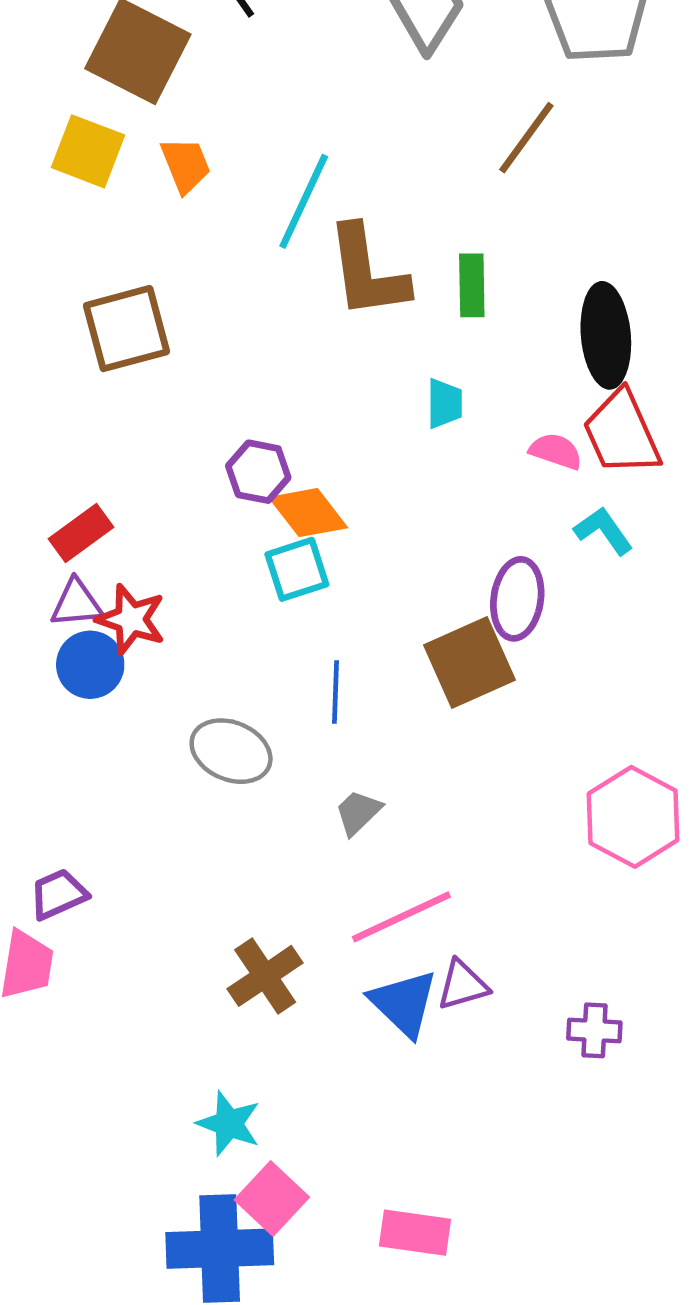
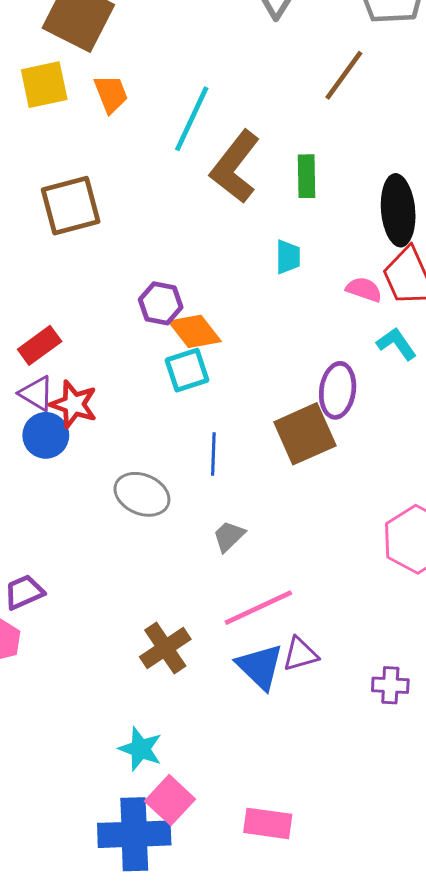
yellow square: (88, 151) -> (44, 85), turned -33
brown L-shape: (367, 272) -> (235, 167), turned 46
purple triangle: (77, 603) -> (36, 393), turned 36

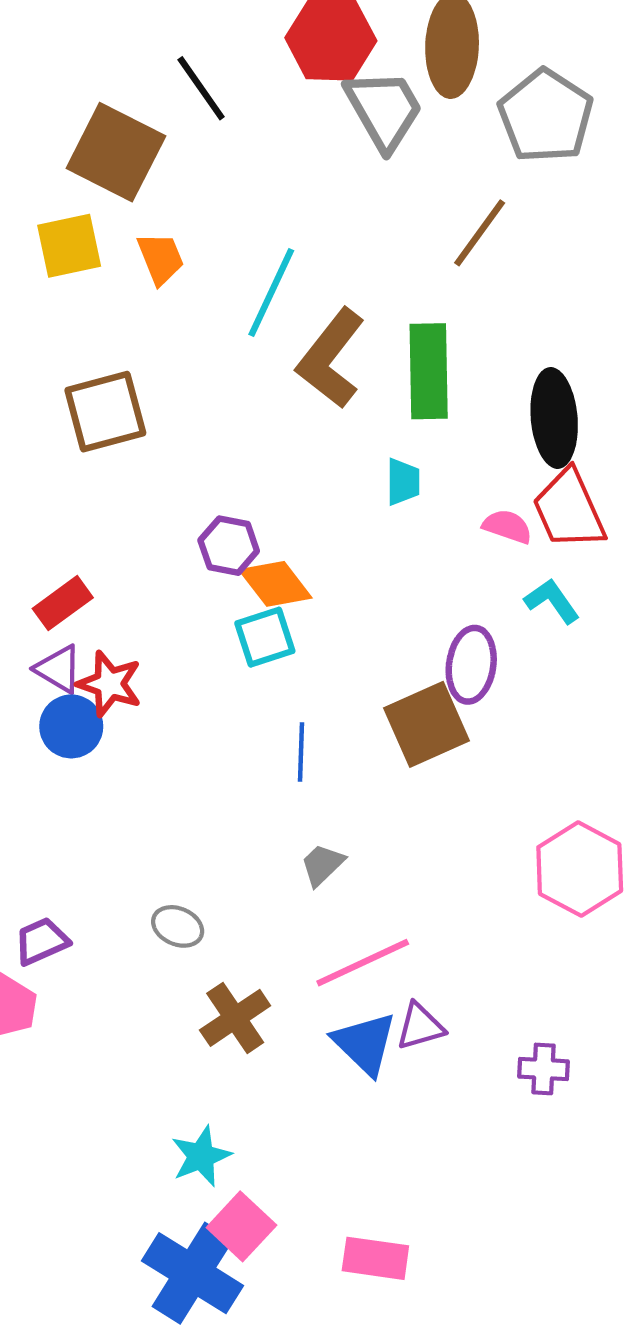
green rectangle: (307, 176) -> (429, 371), size x1.6
gray ellipse: (142, 494) -> (178, 926), moved, size x0.7
cyan star: (140, 749) -> (201, 1156), turned 30
blue cross: (134, 834) -> (193, 1273), turned 34

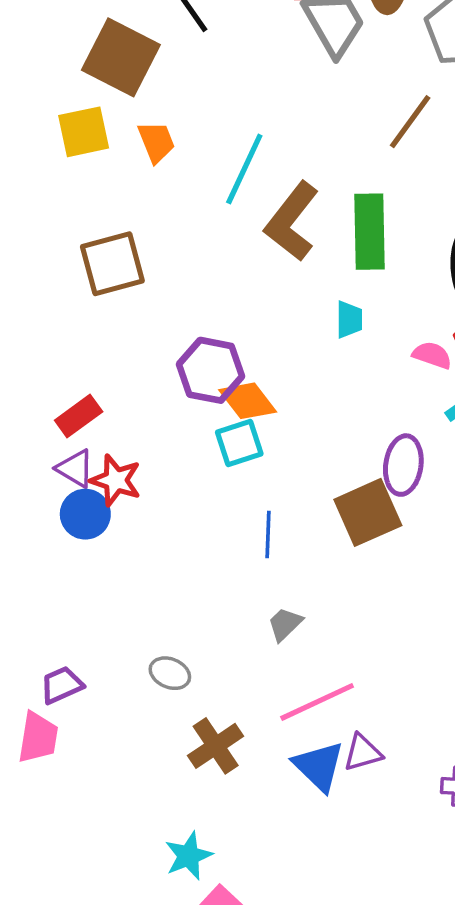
purple hexagon: (229, 546) -> (210, 370), size x1.4

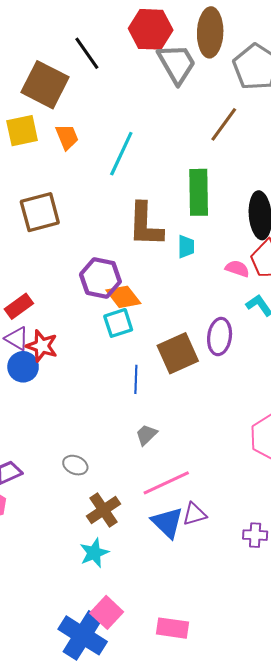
brown L-shape: (292, 221) -> (145, 225), moved, turned -36
brown square: (368, 512) -> (178, 353), moved
cyan star: (189, 856) -> (94, 553), moved

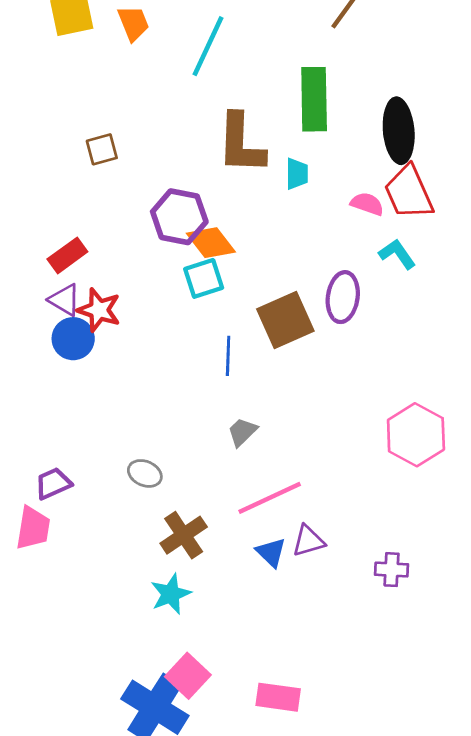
brown square: (40, 212) -> (102, 149), moved, size x0.6
blue triangle: (167, 523) -> (271, 552), size x0.7

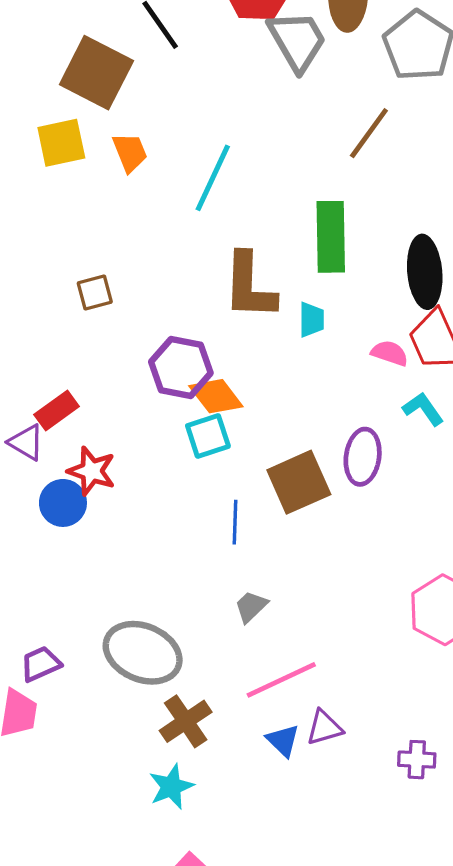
purple triangle: (65, 300) -> (26, 442), moved
gray ellipse: (145, 473) -> (143, 653), size x2.0

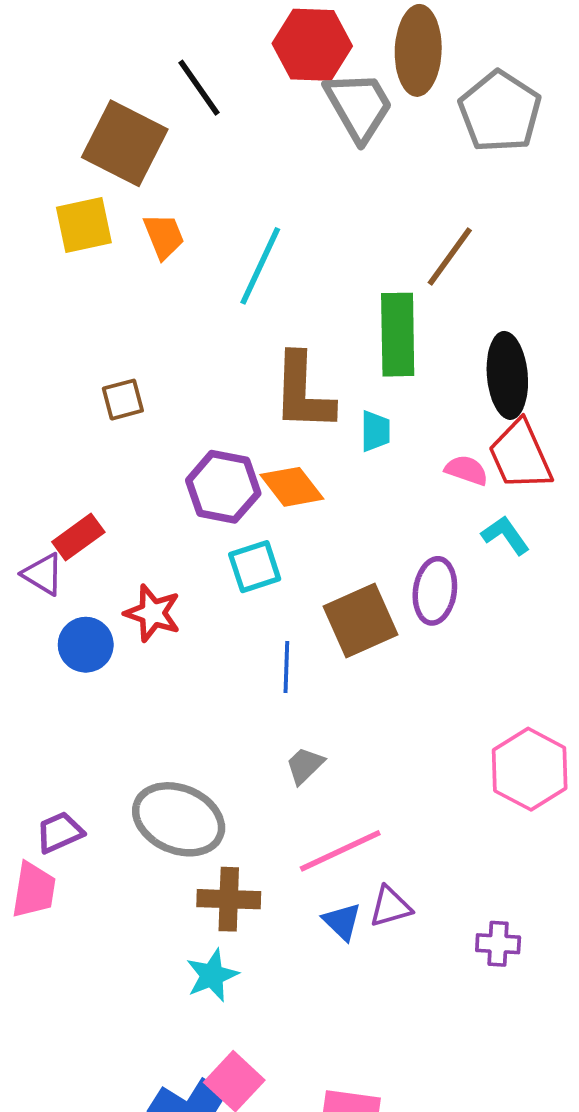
brown line: (369, 133) -> (450, 257), moved
orange diamond: (216, 396) -> (292, 487), moved
red star: (92, 471) -> (153, 613), moved
brown cross: (186, 721) -> (229, 899), turned 36

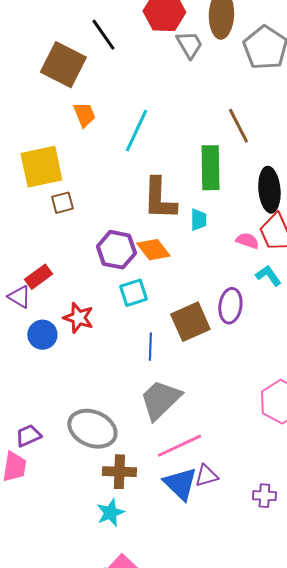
gray trapezoid: (359, 106) -> (189, 45), size x0.7
yellow square: (84, 225) -> (41, 167), moved, size x1.4
brown line: (450, 257) -> (238, 126), turned -63
gray trapezoid: (305, 765) -> (160, 400), size x2.0
blue triangle: (342, 921) -> (180, 484), size x1.6

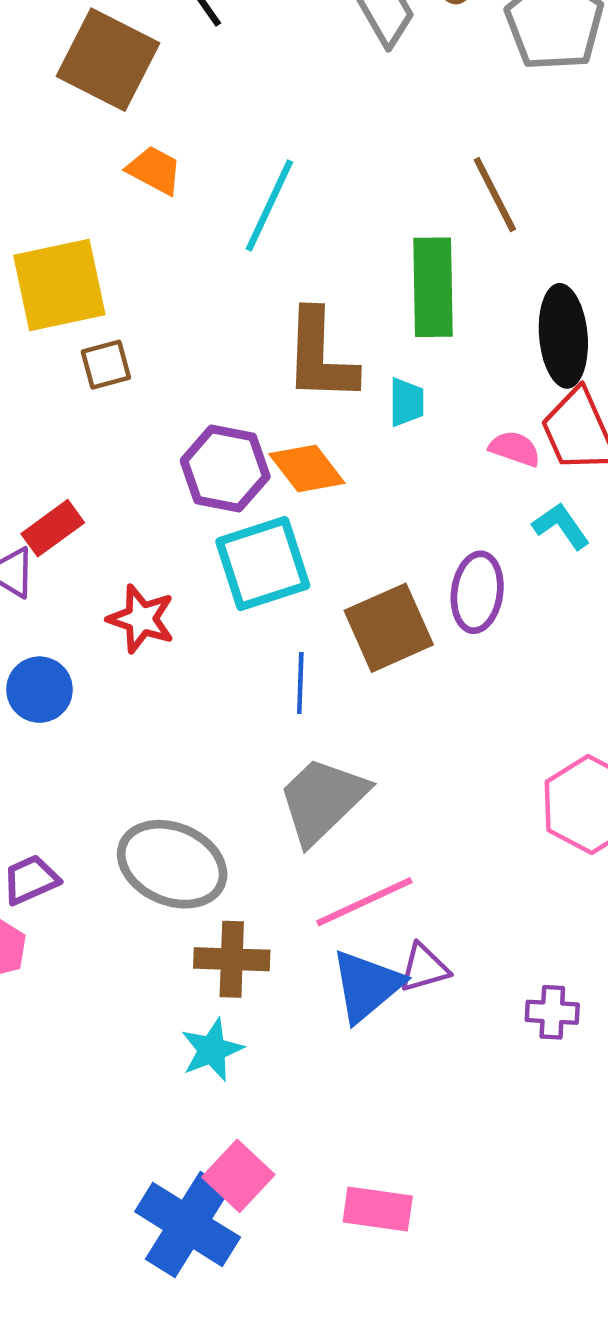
orange trapezoid: (84, 115) -> (154, 170), turned -40
cyan square: (133, 293) -> (263, 564), size x1.5
blue circle: (42, 335) -> (39, 690), moved
blue triangle: (180, 484) -> (367, 986), turned 36

